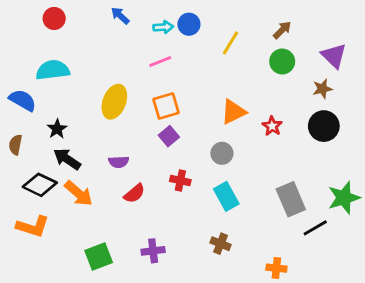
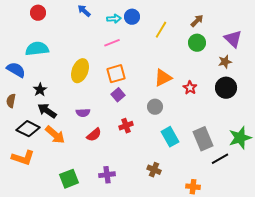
red cross: (180, 181) -> (126, 126), turned -32
cyan rectangle: (226, 196) -> (170, 137), moved

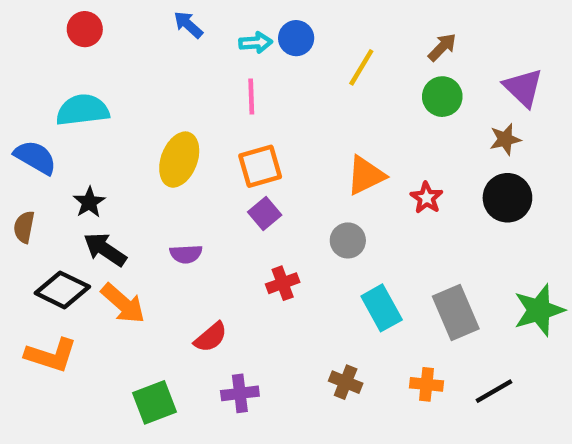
pink line: (112, 43) -> (251, 97), turned -70
red semicircle: (94, 135) -> (211, 337), moved
black line: (220, 159) -> (494, 391), moved
orange cross: (193, 187) -> (427, 384), moved

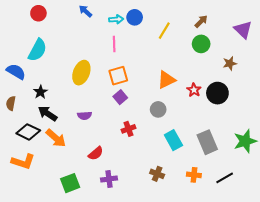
purple triangle: (523, 88) -> (243, 30), moved
cyan semicircle: (83, 110) -> (37, 50), turned 125
black circle: (507, 198) -> (217, 93), moved

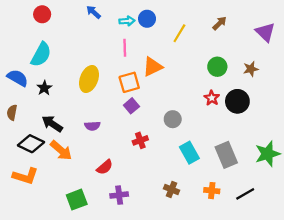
green circle: (201, 44) -> (217, 67), moved
orange triangle: (166, 80) -> (153, 67), moved
black star: (40, 92) -> (44, 88), moved

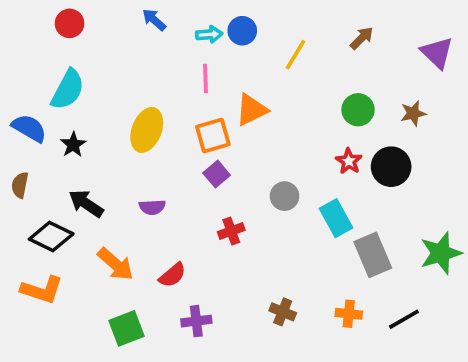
orange arrow: (61, 150) -> (115, 264), moved
cyan rectangle: (189, 153) -> (336, 218), moved

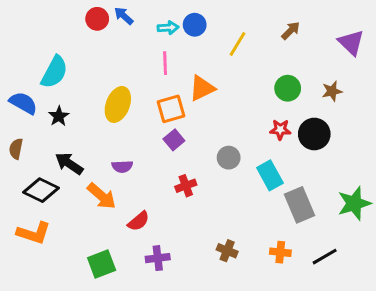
red circle: (70, 23) -> (97, 19), moved
red star: (349, 161) -> (280, 130), turned -30
orange arrow: (115, 264) -> (102, 196), moved

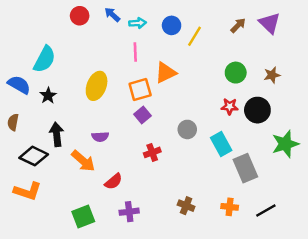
blue arrow: (124, 16) -> (112, 15), moved
blue circle: (195, 25) -> (172, 25), moved
purple triangle: (351, 42) -> (270, 23), moved
black arrow: (69, 164) -> (57, 134), turned 50
green star: (354, 203) -> (285, 144), moved

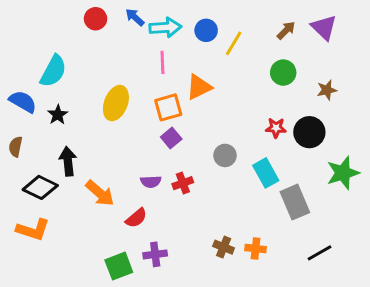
cyan arrow: (138, 23) -> (165, 27), size x1.5
green circle: (236, 73) -> (283, 73), moved
purple semicircle: (100, 137) -> (151, 182), moved
orange cross: (230, 207) -> (256, 249), moved
green square: (83, 217) -> (119, 266), moved

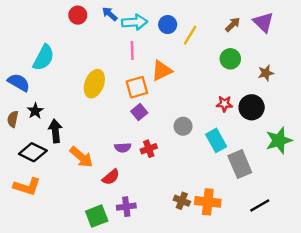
black star: (58, 115) -> (35, 111), moved
orange cross: (256, 249) -> (208, 202), size x1.5

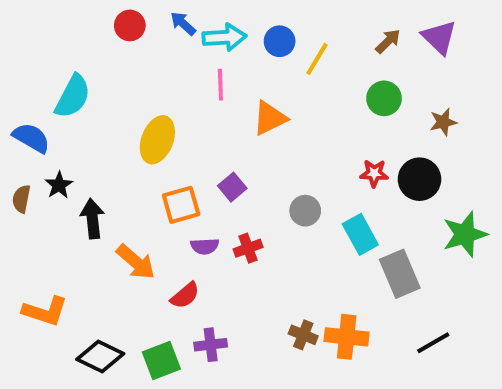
orange square: (137, 87) -> (181, 205), moved
black diamond: (33, 152) -> (100, 357), moved

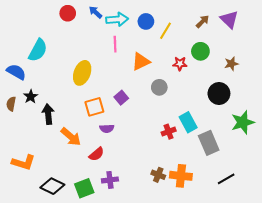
red star: (374, 173) -> (180, 64), moved
gray circle: (305, 211) -> (159, 87), moved
red cross: (248, 248) -> (169, 132), moved

